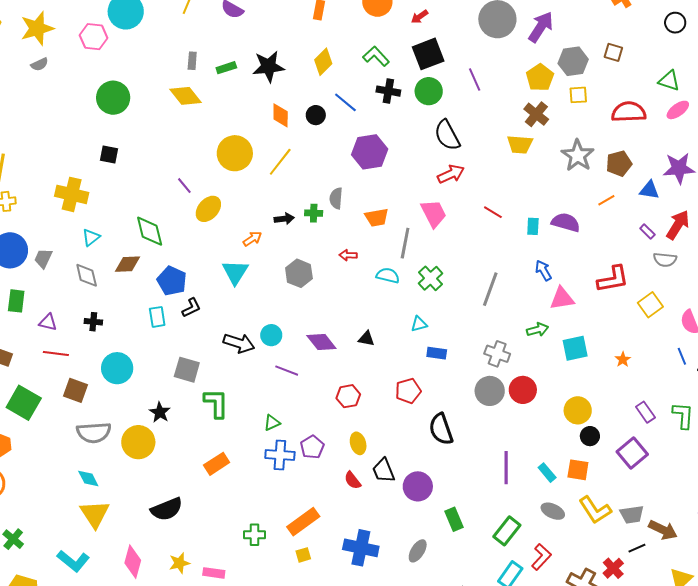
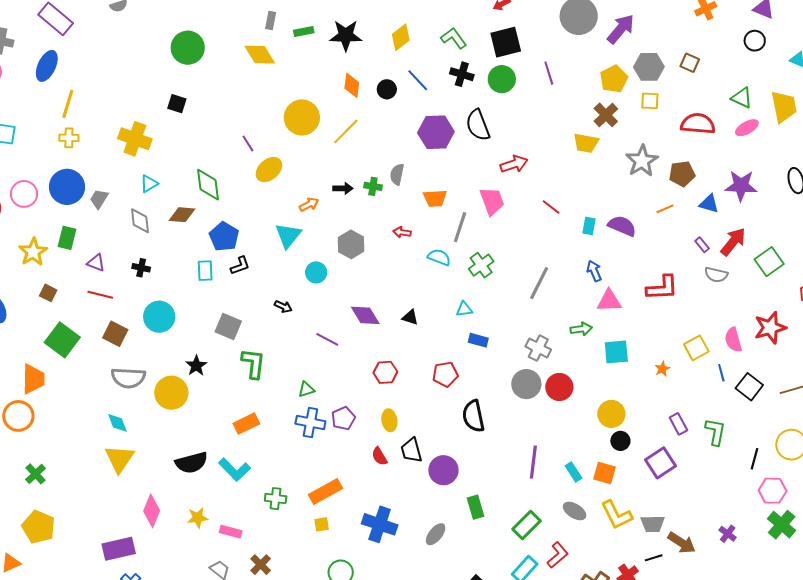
black semicircle: (447, 135) -> (478, 125), moved
yellow square: (650, 305) -> (696, 348), moved
cyan circle: (271, 335) -> (316, 272), moved
black arrow: (239, 343) -> (283, 306), size x0.6
cyan L-shape: (73, 561) -> (234, 470), moved

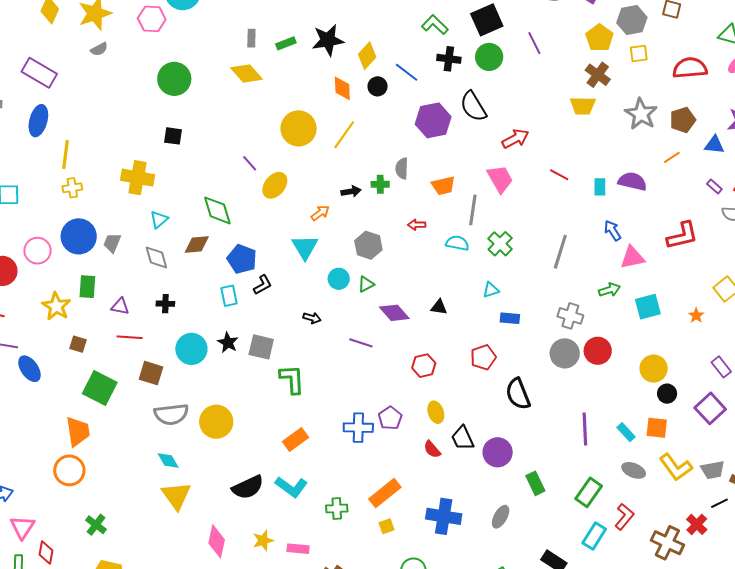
yellow diamond: (401, 37) -> (367, 56), moved
black star: (196, 366) -> (228, 343), moved
green triangle: (306, 389) -> (366, 284), moved

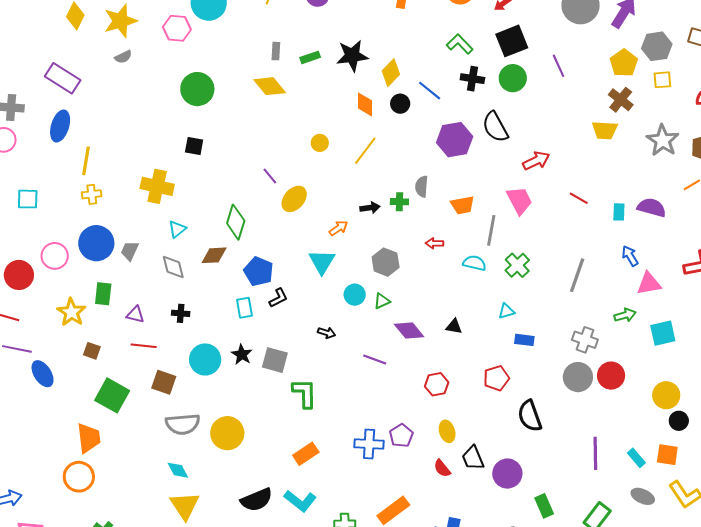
yellow circle: (299, 128) -> (320, 143), size x0.5
green diamond: (217, 210) -> (236, 222), turned 32

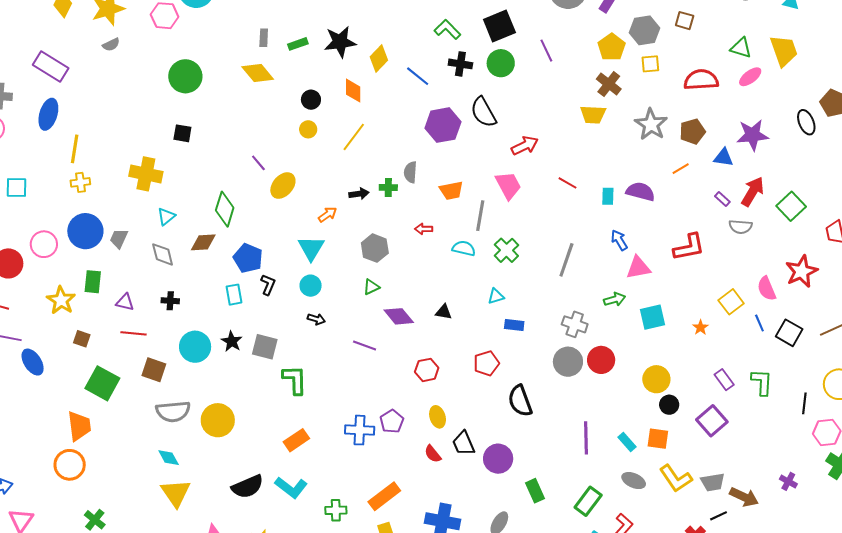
black circle: (400, 104) -> (311, 100), moved
cyan circle: (355, 295) -> (311, 286), moved
black L-shape: (278, 298) -> (268, 285), turned -40

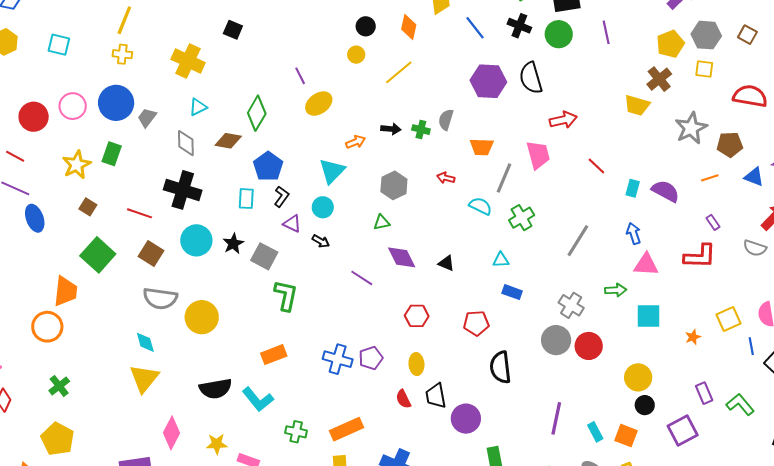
purple rectangle: (722, 199) -> (713, 222), moved
black cross: (170, 301) -> (183, 190), size x2.0
purple triangle: (125, 302) -> (292, 224), moved
green L-shape: (762, 382) -> (740, 404), turned -56

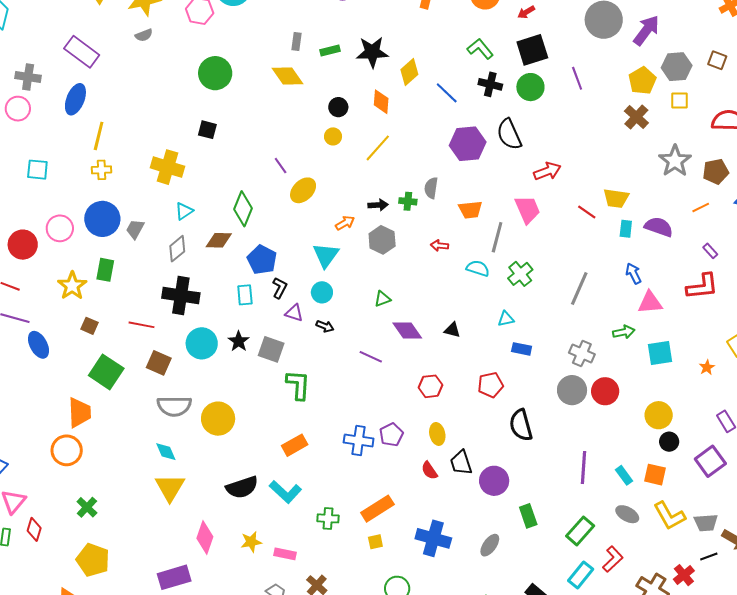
yellow trapezoid: (637, 105) -> (616, 198), moved
gray diamond: (186, 143) -> (177, 249), turned 60
gray hexagon: (394, 185) -> (382, 240), moved

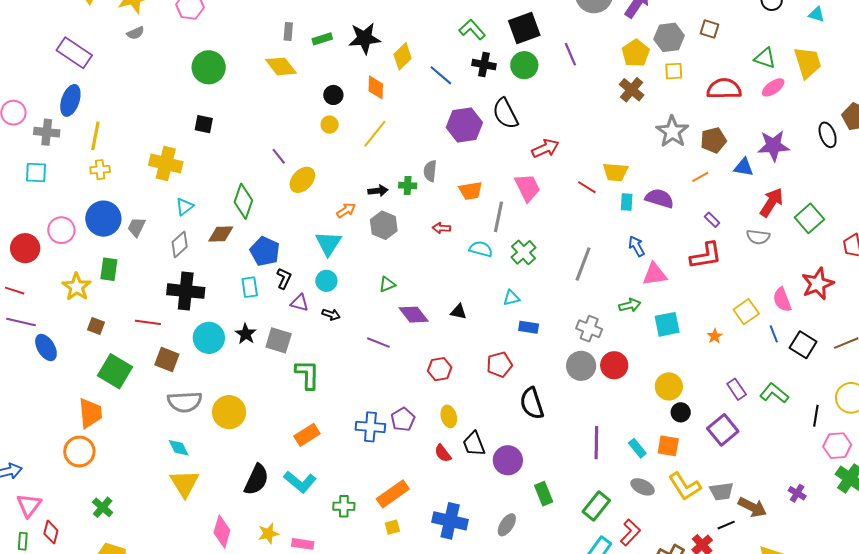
gray cross: (28, 77) -> (47, 132), moved
black semicircle: (242, 487) -> (256, 480), turned -44

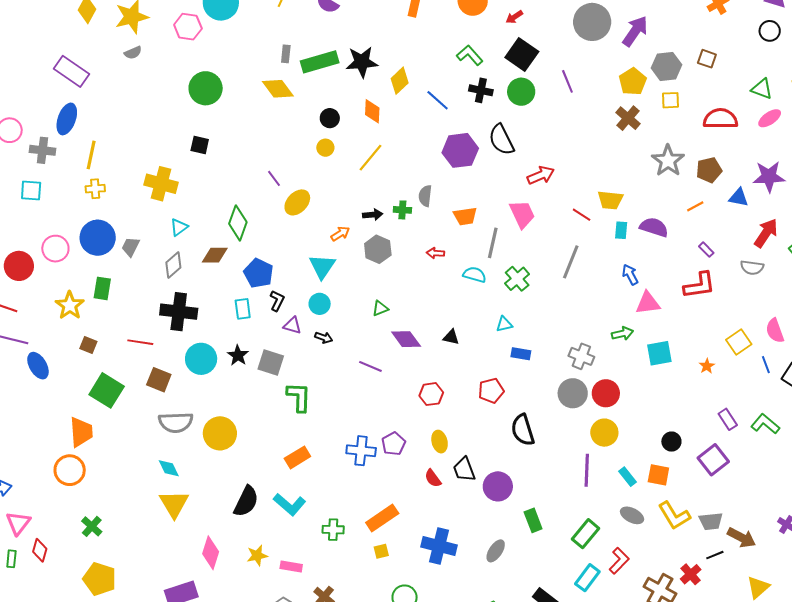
black square: (524, 28) -> (522, 54), turned -36
green rectangle: (322, 39) -> (320, 62), size x1.8
gray line: (583, 264) -> (571, 262), moved
yellow circle: (669, 386) -> (604, 433), moved

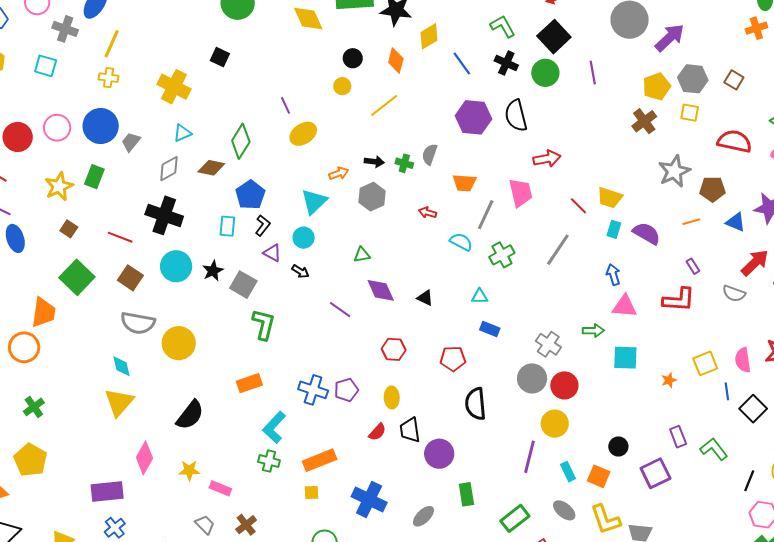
red semicircle: (433, 478) -> (377, 432), turned -114
cyan L-shape: (290, 504) -> (274, 427), moved, turned 80

